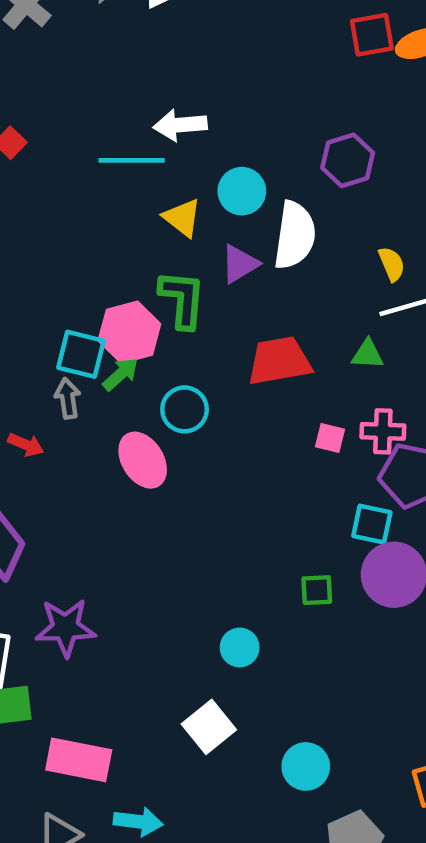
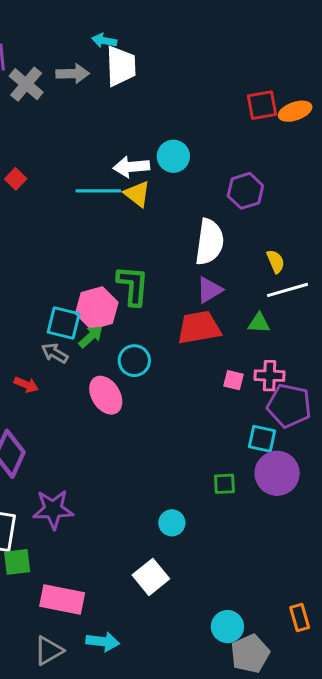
cyan circle: (242, 191) -> (173, 156), moved
yellow triangle: (182, 218) -> (137, 194), moved
purple triangle: (240, 264) -> (209, 290), moved
gray arrow: (68, 398) -> (55, 353), turned -52
cyan circle: (306, 766) -> (227, 627), moved

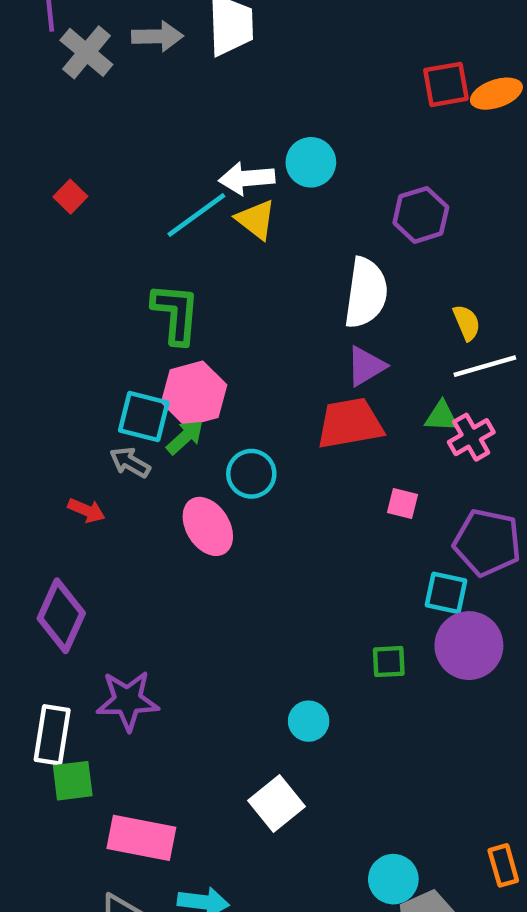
cyan line: (98, 191) -> (196, 215), turned -36
green L-shape: (133, 285) -> (176, 313), moved
pink cross: (270, 376) -> (471, 437), moved, turned -32

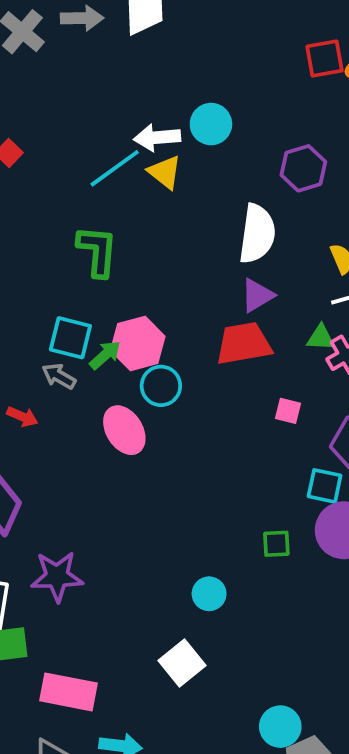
pink hexagon: (194, 394) -> (138, 344), moved

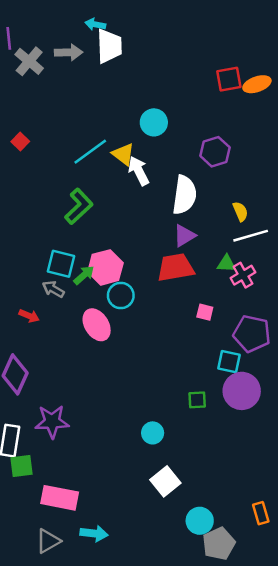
white arrow: (157, 138) -> (139, 171), moved, turned 68
green L-shape: (97, 251) -> (79, 206), turned 42
white square: (182, 663) -> (165, 481), moved

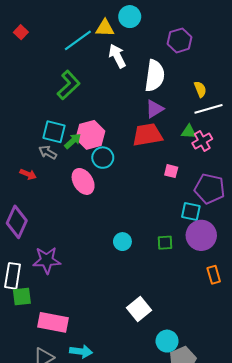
yellow triangle: (123, 154) -> (105, 28), moved, turned -36
cyan circle: (153, 433) -> (122, 242), moved
orange rectangle: (261, 513) -> (214, 275), moved

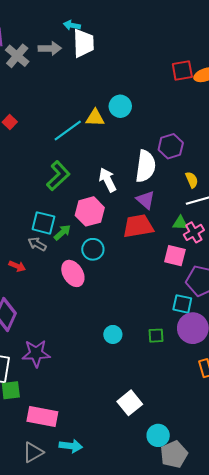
purple hexagon: (179, 40) -> (171, 146), moved
white arrow: (117, 56) -> (108, 180), moved
purple triangle: (155, 109) -> (145, 200), turned -48
pink hexagon: (90, 135) -> (90, 211), moved
pink square: (171, 171) -> (175, 256), moved, size x1.5

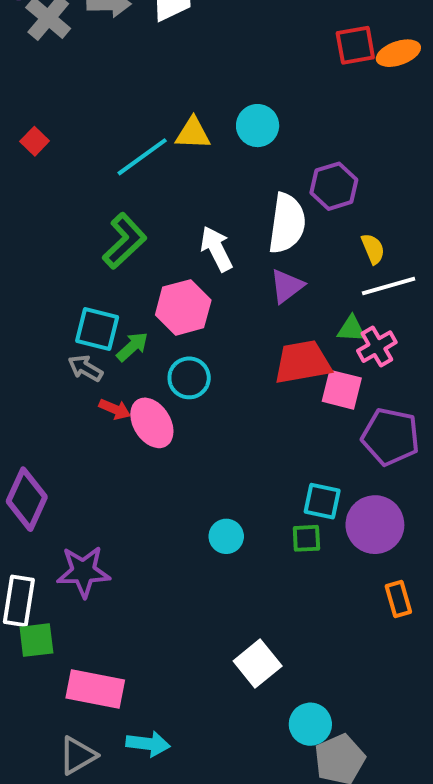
cyan circle: (120, 106) -> (258, 126), moved
purple triangle: (145, 200) -> (287, 286), turned 42
red trapezoid: (138, 226) -> (303, 362), moved
red arrow: (17, 266) -> (115, 409), moved
cyan square: (182, 304) -> (322, 501), moved

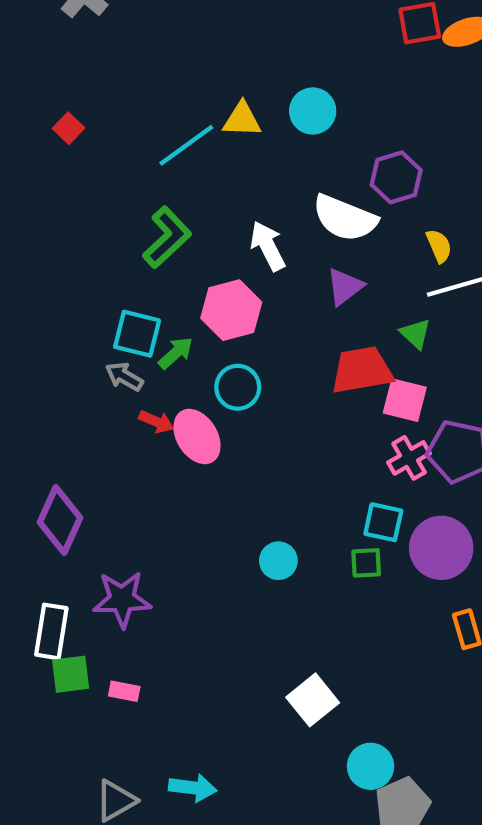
white semicircle: (287, 223) -> (345, 218), turned 104
green triangle: (351, 329) -> (415, 334), turned 40
pink cross: (377, 347) -> (409, 458), moved
pink rectangle: (95, 689) -> (124, 691), moved, size x0.5

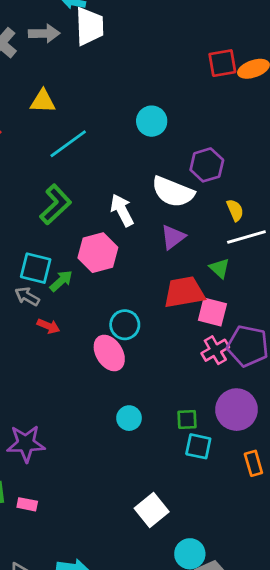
yellow triangle: (242, 120) -> (43, 101), moved
cyan circle: (238, 387) -> (125, 325), moved
pink ellipse: (197, 437) -> (109, 353), moved
cyan square: (383, 522) -> (198, 446), moved

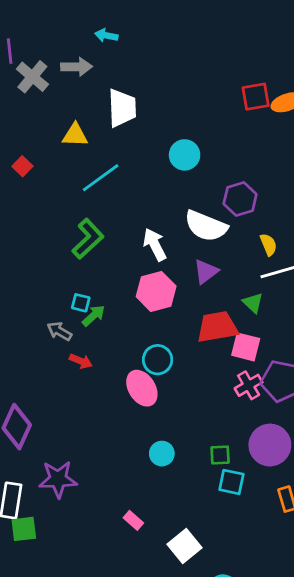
white trapezoid: (89, 26) -> (122, 108), moved
pink hexagon: (98, 253) -> (156, 291), moved
cyan square: (36, 268) -> (81, 303), moved, size x0.6
pink rectangle: (27, 504) -> (133, 520), moved, turned 30

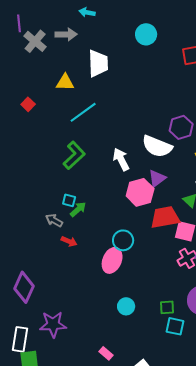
cyan circle: (185, 155) -> (146, 34), moved
pink hexagon: (156, 291) -> (140, 192), moved
pink ellipse: (142, 388) -> (112, 260), turned 55

